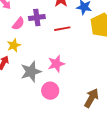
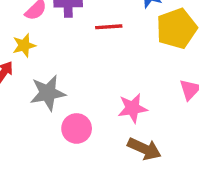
pink star: (56, 64) -> (132, 108), moved
brown arrow: (91, 98) -> (144, 149), turned 78

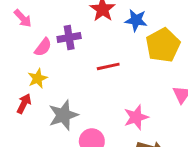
red line: (109, 27) -> (108, 66), moved

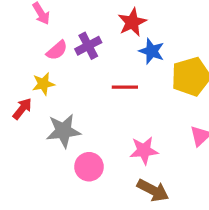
blue star: (136, 20) -> (152, 51), moved
purple cross: (69, 37) -> (88, 46), turned -30

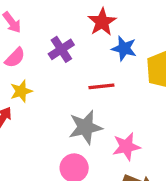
pink semicircle: (57, 50) -> (15, 58), moved
gray star: (63, 131) -> (85, 127), moved

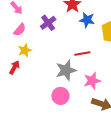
red line: (101, 86) -> (82, 54), moved

